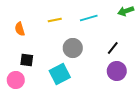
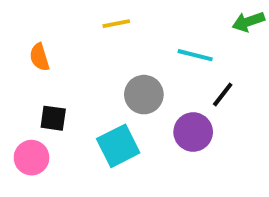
cyan line: (89, 18) -> (195, 55), moved, turned 30
yellow line: (55, 20) -> (116, 24), moved
purple circle: (117, 71) -> (193, 132), moved

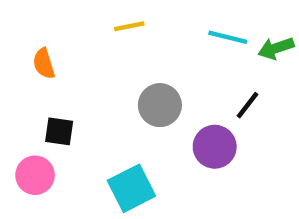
green arrow: (248, 22) -> (276, 48), moved
cyan line: (195, 55) -> (228, 37), moved
cyan square: (118, 146) -> (131, 188), moved

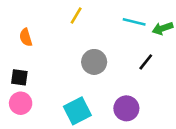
yellow line: (129, 26) -> (76, 15), turned -48
black square: (59, 131) -> (19, 77), moved
purple circle: (215, 147) -> (126, 108), moved

